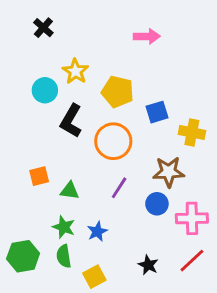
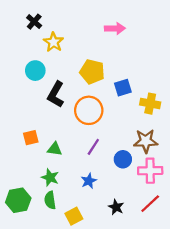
yellow star: (75, 71) -> (53, 42), moved
brown star: (169, 172) -> (146, 141), moved
blue star: (97, 231) -> (89, 181), moved

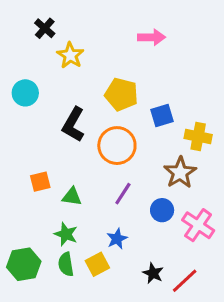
cyan circle: (35, 71) -> (25, 93), moved
brown star: (146, 141) -> (180, 173), moved, turned -30
pink cross: (150, 171) -> (198, 225), turned 35
red line: (150, 204) -> (185, 281), moved
yellow square: (74, 216) -> (97, 264), moved

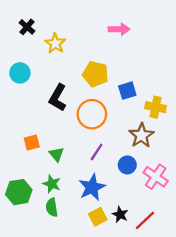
black cross: (45, 28) -> (27, 27), moved
green triangle: (72, 197) -> (56, 154), turned 42
blue star: (117, 239) -> (92, 187), size x1.6
green hexagon: (24, 264) -> (19, 192), moved
yellow square: (97, 264) -> (98, 217), moved

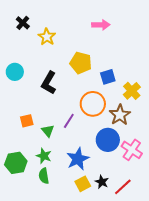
cyan circle: (20, 73) -> (15, 72), moved
yellow cross: (156, 107) -> (132, 91), turned 36
orange circle: (92, 114) -> (93, 104), moved
purple line: (97, 152) -> (69, 121), moved
blue circle: (127, 165) -> (108, 140), size x1.5

